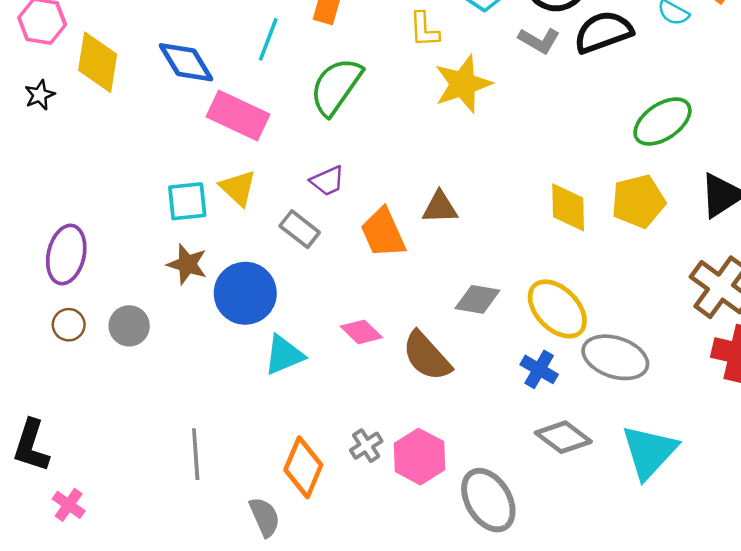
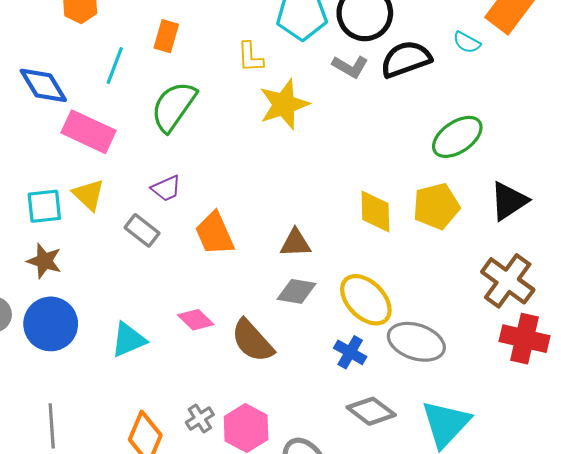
brown triangle: (440, 207) -> (295, 243), moved
blue circle: (245, 293) -> (51, 324), moved

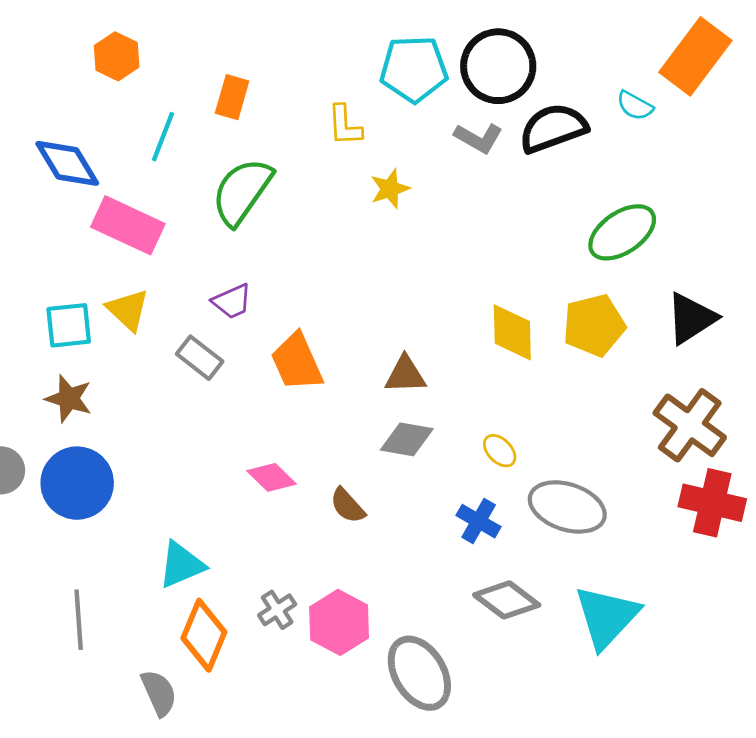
yellow star: (284, 104) -> (390, 189), size x0.6
yellow ellipse: (366, 300) -> (500, 451), size x0.5
cyan triangle: (128, 340) -> (181, 565), moved
brown semicircle: (252, 341) -> (348, 506), size x0.6

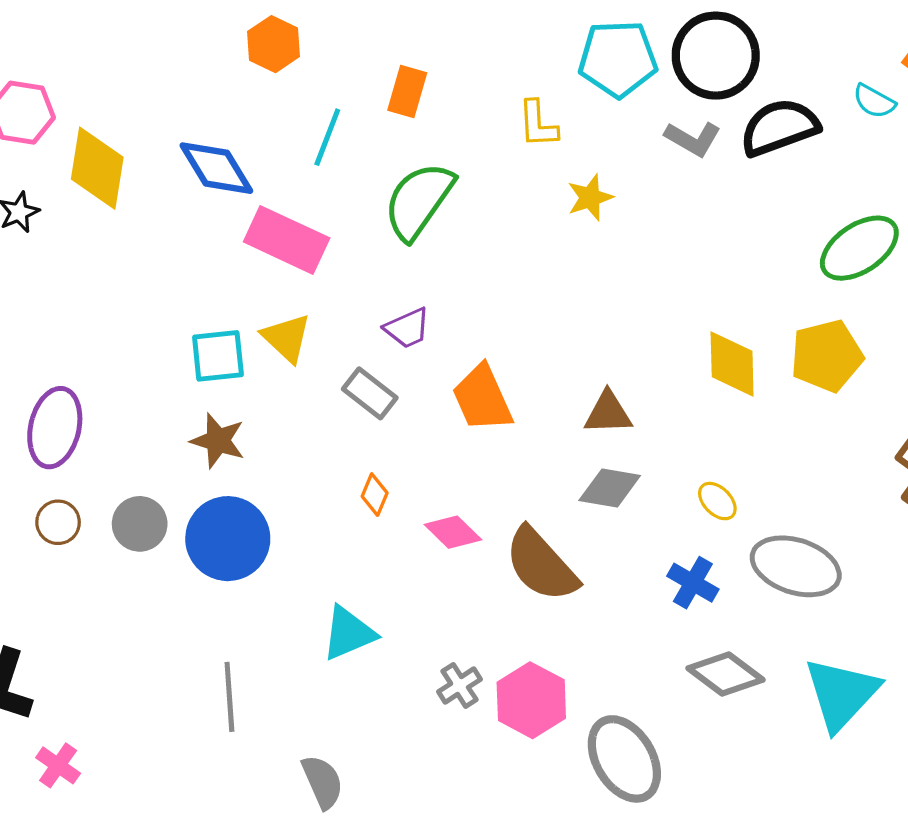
brown semicircle: (348, 506) -> (541, 565), size x1.8
orange diamond: (204, 635) -> (375, 495), moved, size x0.5

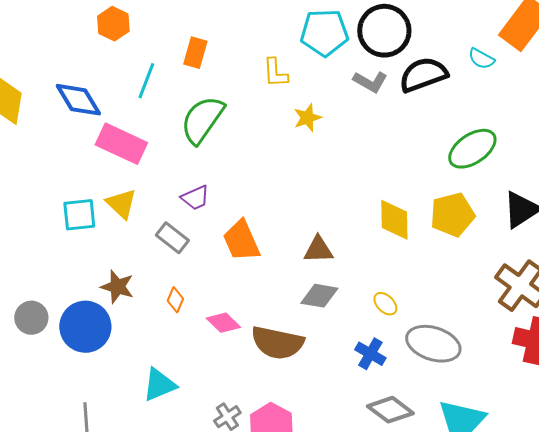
brown star: (218, 441) -> (117, 287), moved
brown semicircle: (541, 565) -> (277, 343), turned -36

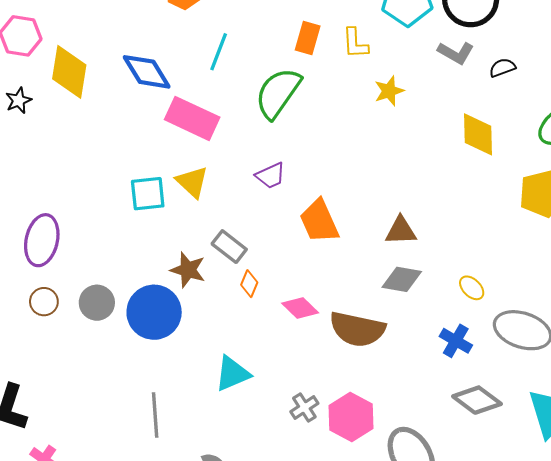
orange rectangle: (195, 53) -> (308, 38), moved
black semicircle: (423, 75) -> (502, 68), moved, size x0.5
yellow diamond: (394, 220) -> (478, 134), moved
gray rectangle: (172, 238) -> (229, 247), moved

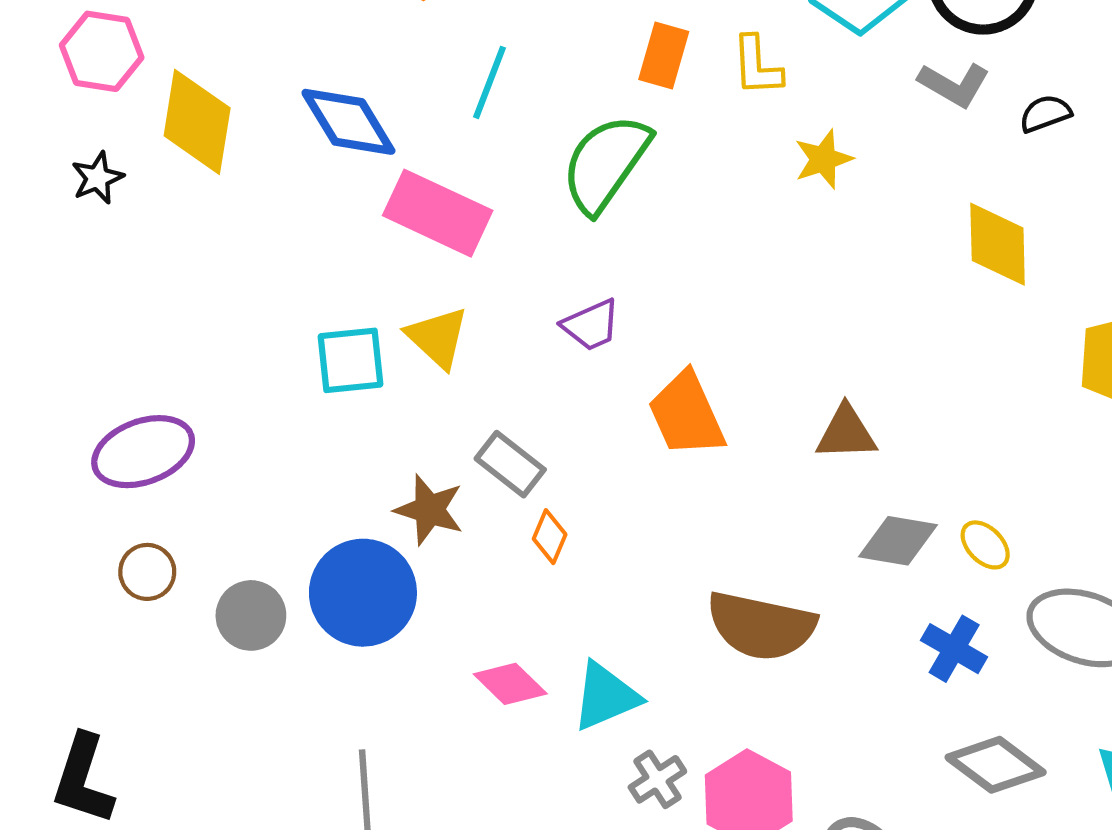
purple ellipse: (42, 240) -> (143, 452), turned 57
gray diamond: (402, 279) -> (898, 541), moved
gray circle: (97, 303) -> (251, 615), moved
pink diamond: (300, 308) -> (510, 684), moved
cyan triangle: (232, 374) -> (606, 696), moved

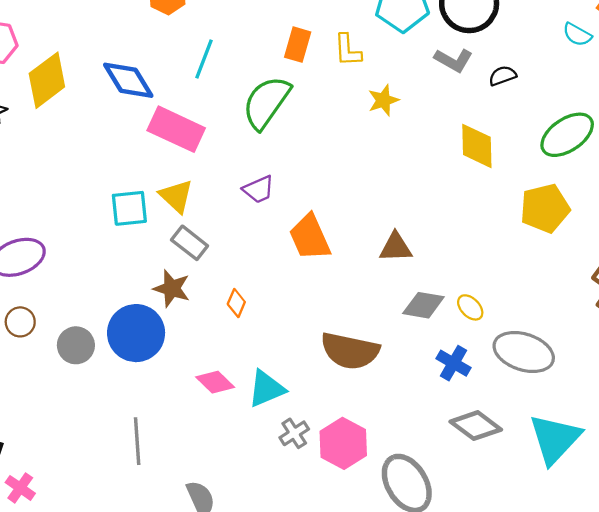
yellow diamond: (197, 122) -> (47, 80), turned 44
gray rectangle: (510, 464) -> (190, 243), moved

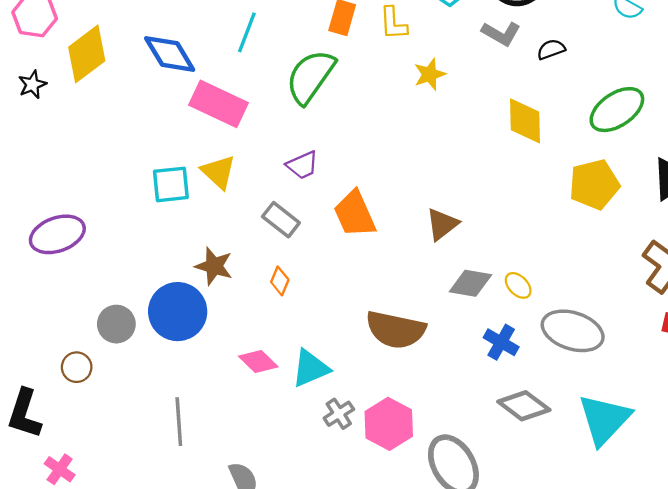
gray rectangle: (190, 243) -> (281, 220), moved
brown triangle: (396, 247) -> (442, 224), turned -36
brown circle: (20, 322) -> (77, 367), moved

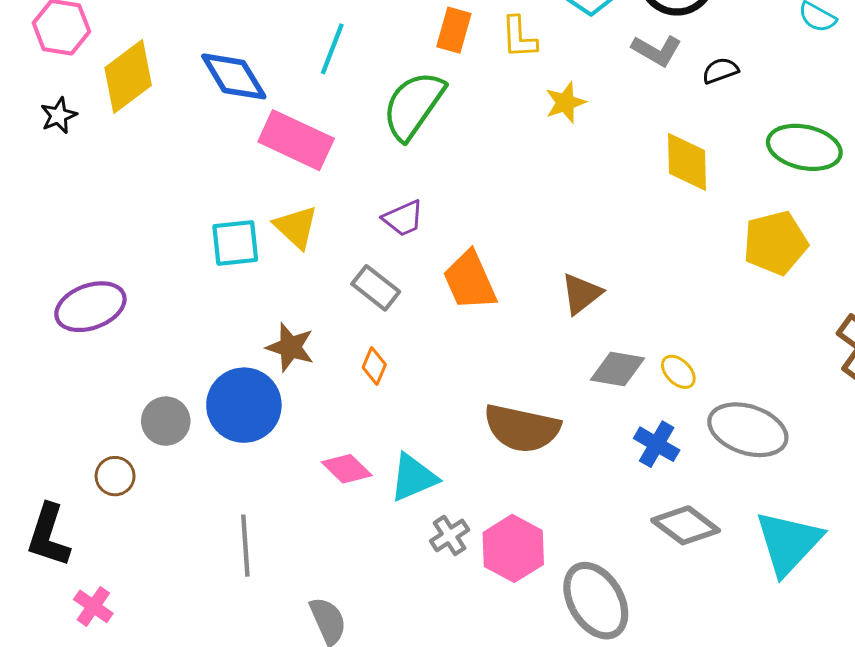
green ellipse: (617, 110) -> (804, 147), turned 46

